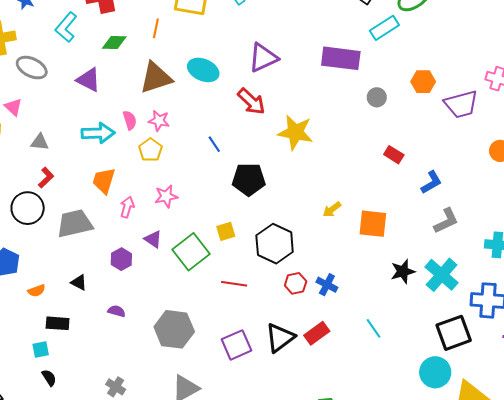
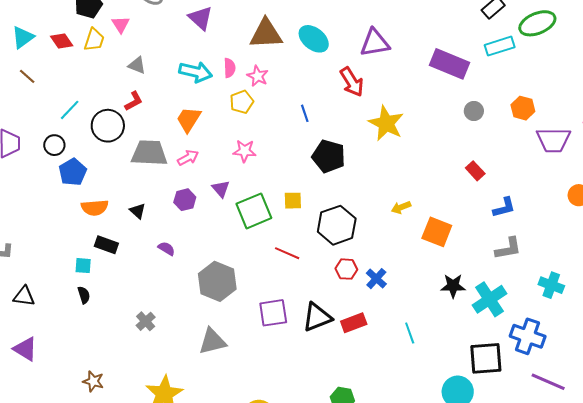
pink arrow: (127, 207) -> (188, 158), moved, turned 30
orange semicircle: (37, 291) -> (95, 208), size x1.5

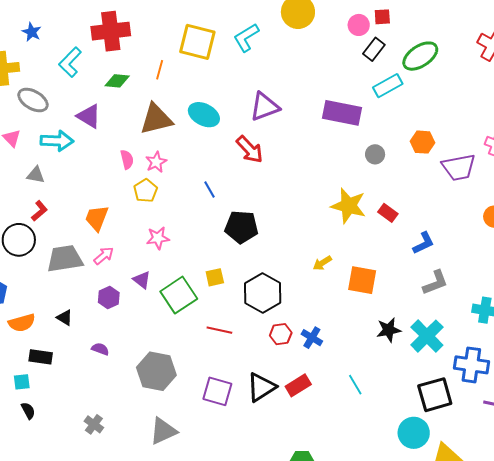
cyan arrow: (196, 72) -> (57, 141), moved
pink star: (258, 76) -> (156, 162), turned 30
yellow star: (386, 123) -> (349, 206), moved
purple square: (273, 313) -> (217, 391), turned 36

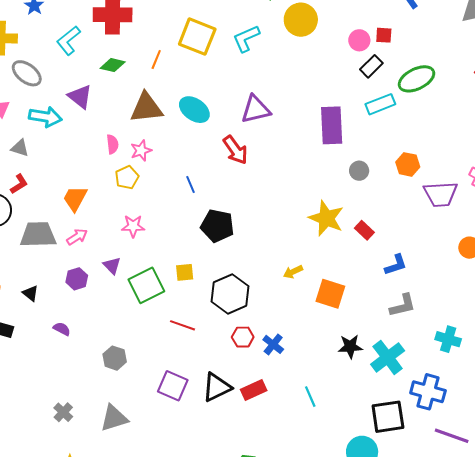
purple rectangle: (342, 113) -> (332, 125), turned 69
gray hexagon: (156, 371) -> (115, 358), size x0.6
gray cross: (94, 424) -> (63, 412), moved

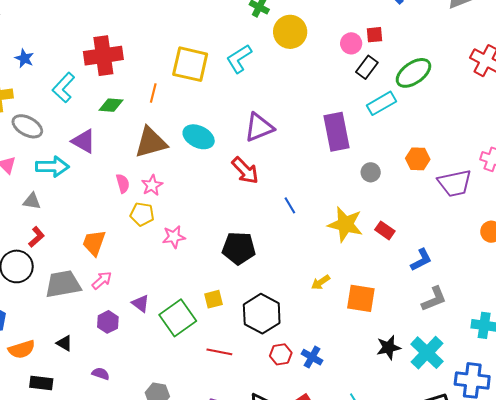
yellow pentagon: (127, 177) -> (142, 214), turned -30
blue line: (191, 184) -> (290, 205), moved
pink star: (133, 226) -> (174, 237), moved

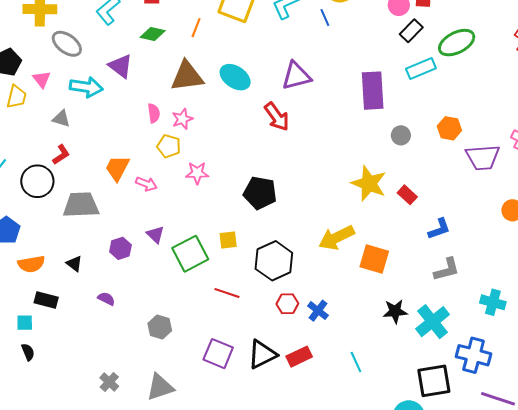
blue line: (290, 205) -> (325, 17), moved
pink arrow: (102, 280) -> (146, 184), moved, turned 55
yellow arrow: (321, 282) -> (336, 238), size x1.8

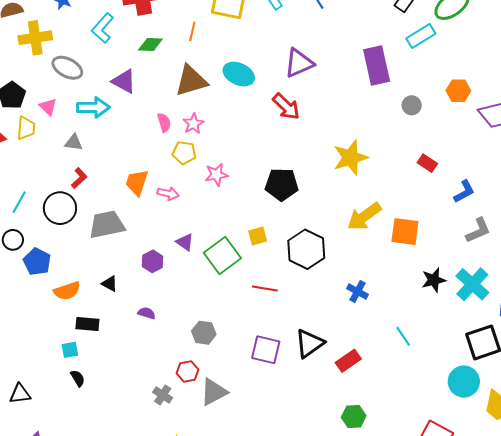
yellow star: (369, 183) -> (350, 158), moved, turned -30
red hexagon: (287, 304) -> (188, 371), moved
red rectangle: (299, 357) -> (348, 361), moved

